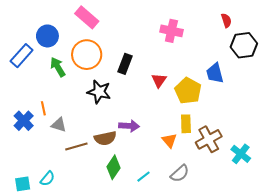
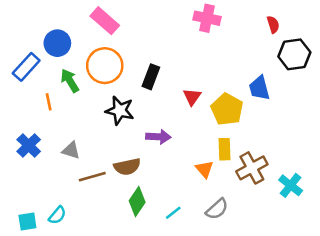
pink cross: (171, 31) -> (207, 18), moved
orange line: (43, 108) -> (49, 102), moved
purple arrow: (129, 126) -> (158, 137), moved

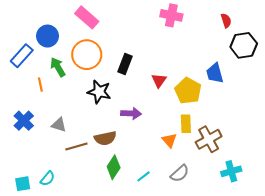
cyan cross: (291, 185) -> (231, 171), moved, turned 36

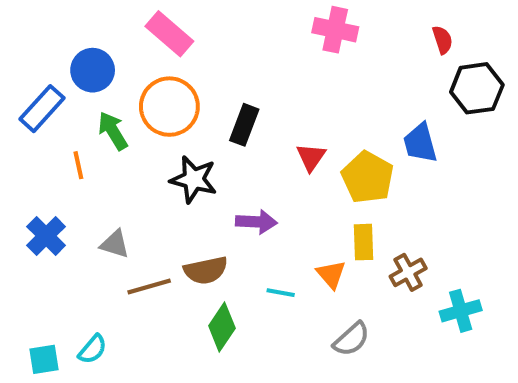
brown cross: (209, 139) -> (408, 272), size x0.7
cyan cross: (231, 171) -> (461, 311), moved
cyan line: (144, 176) -> (281, 293), moved, turned 48

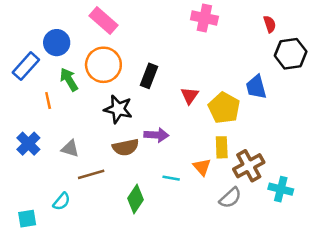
brown semicircle: (206, 270) -> (126, 147), moved
brown cross: (408, 272) -> (249, 166), size x1.4
cyan cross: (461, 311) -> (281, 189), turned 30
gray semicircle: (351, 339) -> (230, 198), moved
cyan semicircle: (93, 349) -> (62, 201), moved

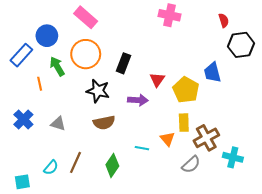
purple arrow: (156, 135) -> (138, 100), moved
brown line: (91, 174) -> (76, 162), moved, turned -50

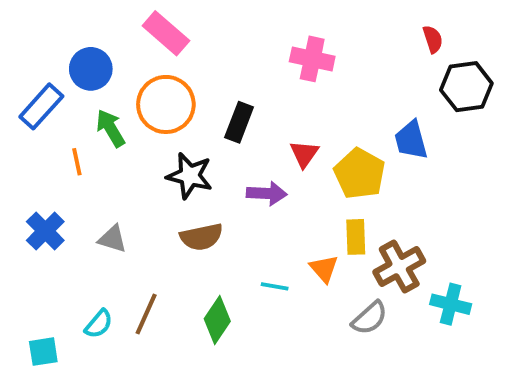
pink cross: (170, 15) -> (312, 59), moved

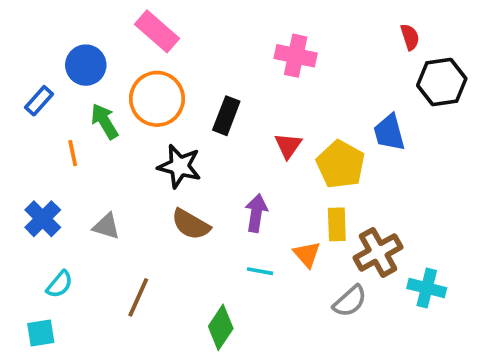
blue rectangle: (41, 106) -> (39, 101), size x0.7
purple arrow: (267, 193) -> (256, 213), moved, turned -84
brown semicircle: (201, 237) -> (191, 224), turned 42
green diamond: (217, 320) -> (221, 327), moved
cyan semicircle: (99, 324) -> (60, 284), moved

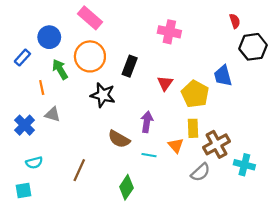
brown semicircle: (191, 224) -> (119, 139), moved
gray triangle: (106, 226) -> (52, 114), moved
cyan semicircle: (60, 284) -> (34, 163), turned 35

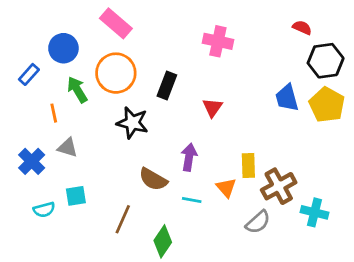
red semicircle: (235, 21) -> (302, 28), turned -48
yellow pentagon: (195, 94) -> (327, 105), moved
brown line: (79, 170) -> (123, 219), moved
cyan square: (24, 191) -> (76, 196), moved

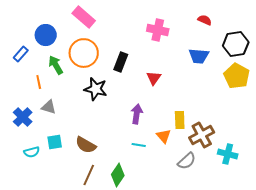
red semicircle: (302, 28) -> (205, 20), moved
blue trapezoid: (287, 98) -> (199, 56), moved, turned -70
brown semicircle: (153, 179) -> (86, 145), moved
brown line: (123, 219) -> (89, 175), moved

